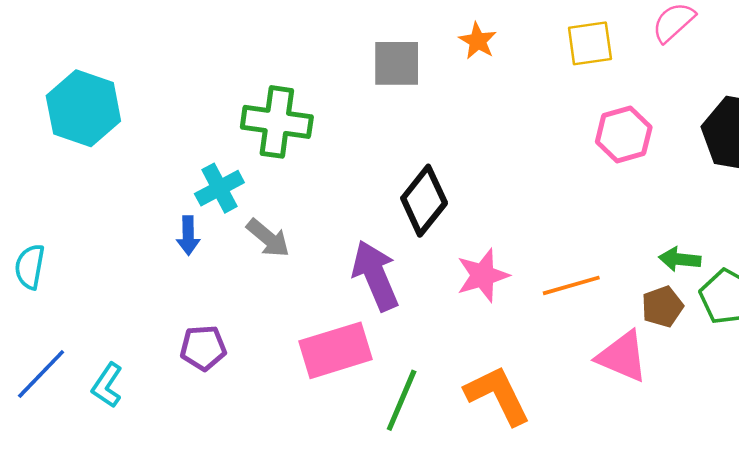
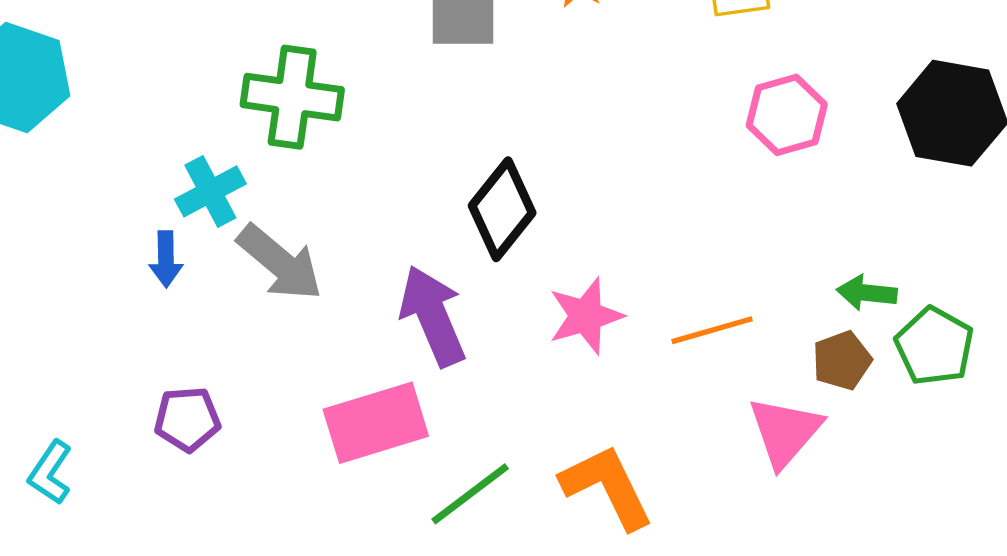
gray arrow: (268, 238) -> (280, 263), size x1.4
pink triangle: (622, 357) -> (785, 432), turned 48
green line: (402, 400) -> (470, 494), turned 30

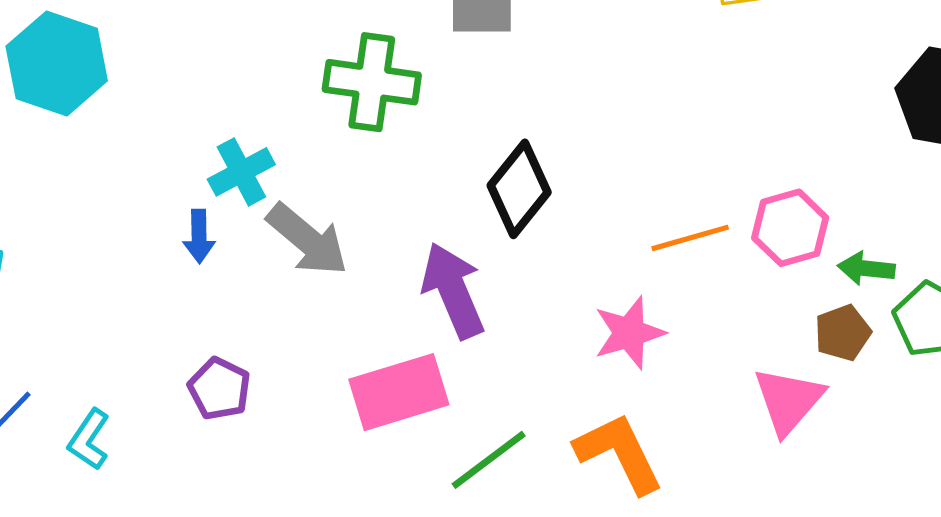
green cross: (292, 97) -> (372, 82), moved
pink hexagon: (787, 115) -> (790, 228), moved
pink star: (586, 316) -> (629, 333), moved
orange line: (712, 330) -> (690, 238), moved
purple pentagon: (187, 419) -> (219, 389), turned 30

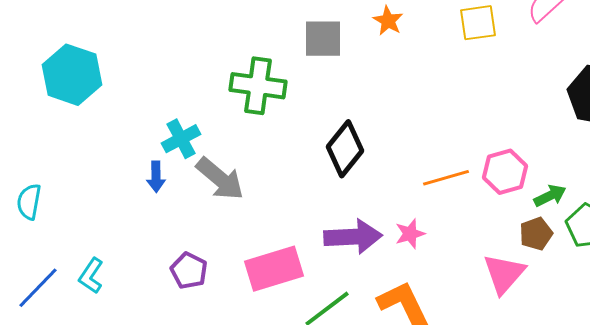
green arrow: (866, 268) -> (550, 196), turned 148
purple arrow: (453, 290) -> (353, 237), moved, turned 110
pink star: (629, 333) -> (410, 234), size x0.7
purple pentagon: (219, 389) -> (189, 271), moved
cyan L-shape: (89, 440) -> (91, 276), moved

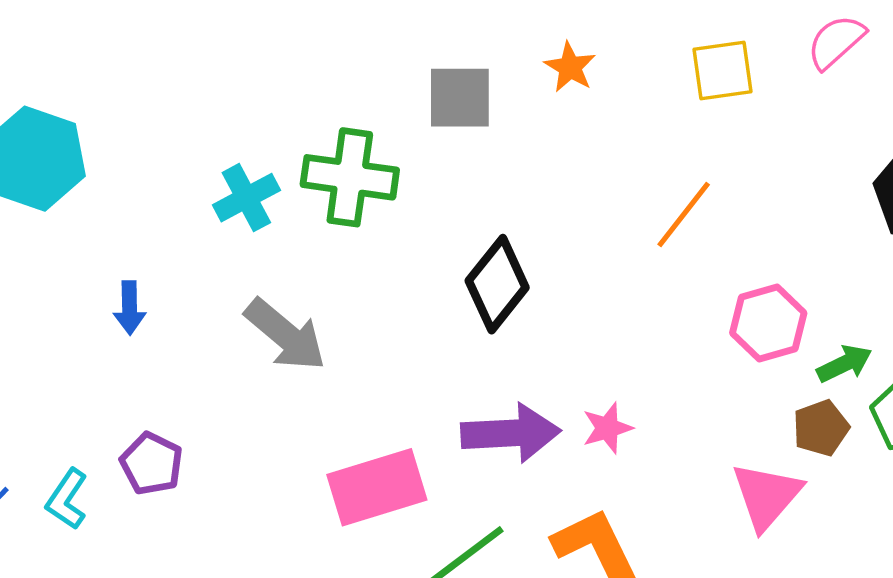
cyan cross: (181, 139) -> (246, 198), moved
blue arrow: (156, 177) -> (130, 308), moved
orange line: (446, 178) -> (684, 215), moved, turned -36
purple pentagon: (189, 271) -> (152, 464), moved

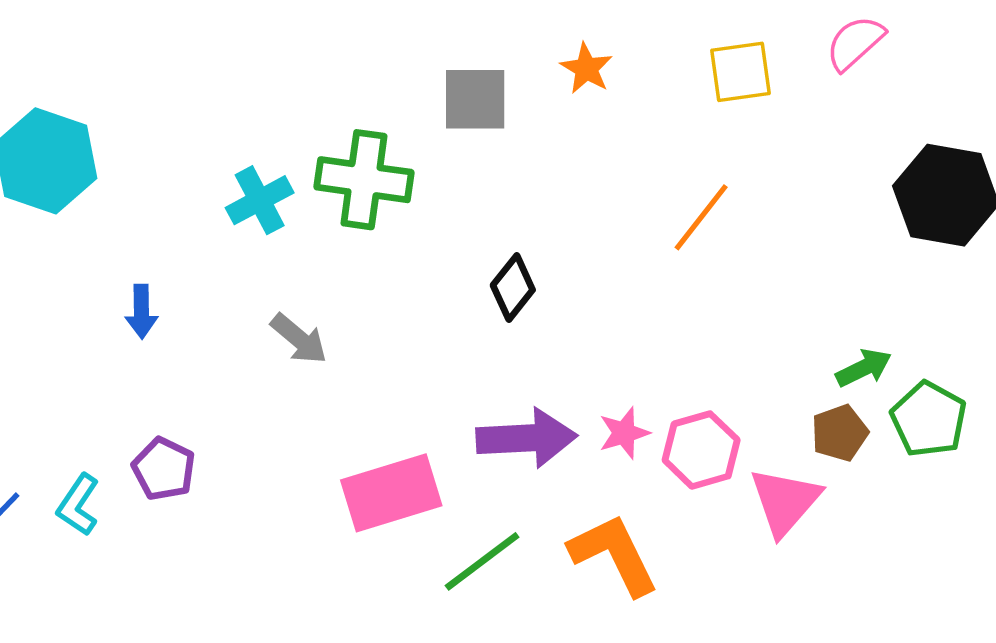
black diamond: (497, 284) -> (513, 287), size x0.7
pink hexagon: (768, 323) -> (701, 450), moved
gray arrow: (285, 335) -> (299, 339), size x0.7

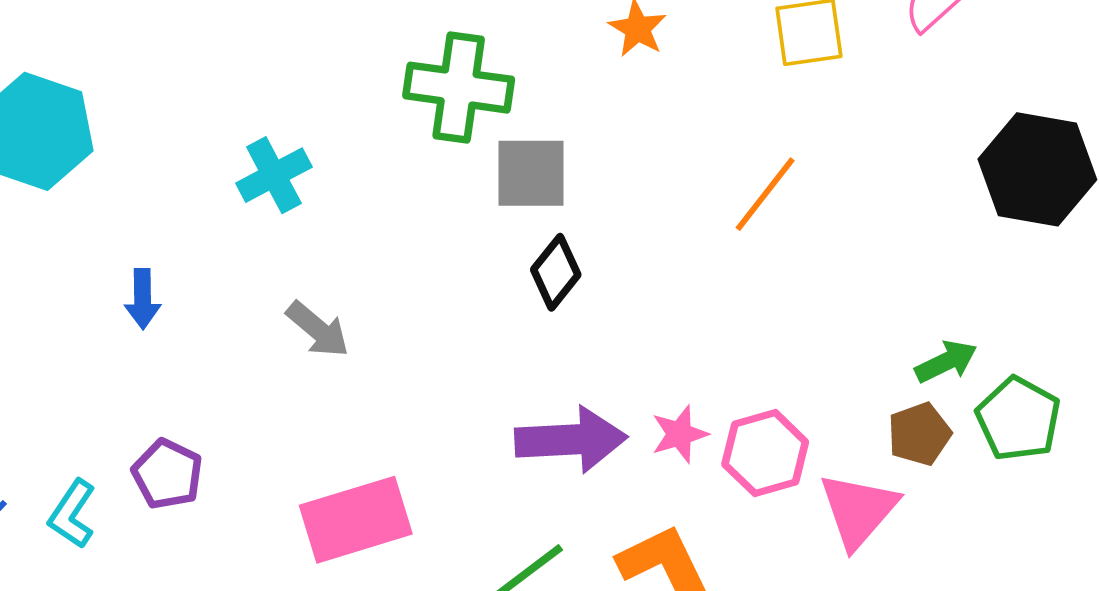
gray square: (475, 99) -> (531, 173), moved
green cross: (364, 180) -> (459, 88), moved
pink rectangle: (391, 493) -> (356, 520), moved

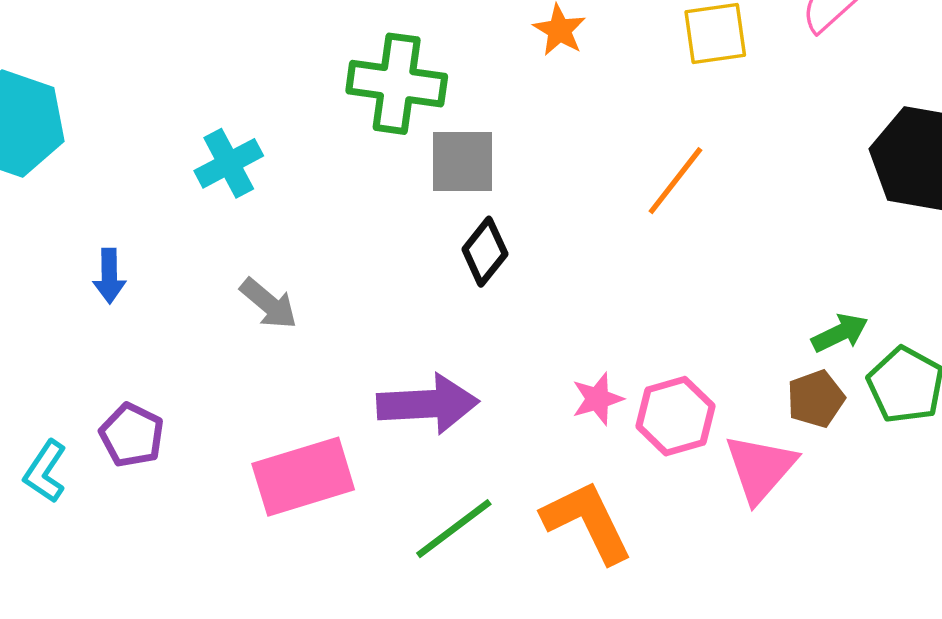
purple arrow: (571, 440) -> (428, 404), moved

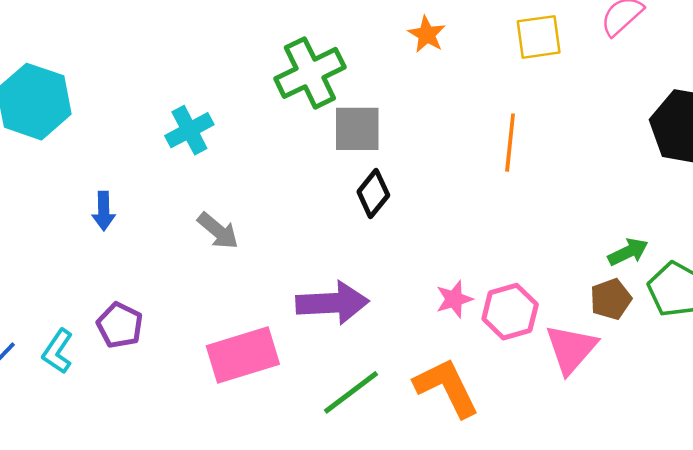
green cross: (397, 84) -> (310, 73), turned -34
orange line: (675, 181) -> (510, 143), turned -32

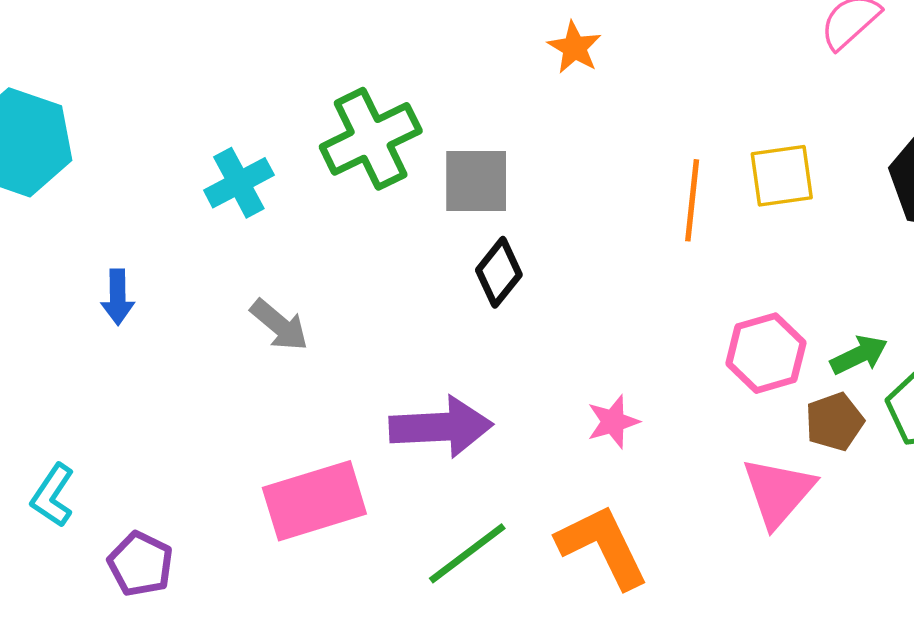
yellow square: (539, 37) -> (782, 176), moved
green cross: (310, 73) -> (371, 139), moved
pink hexagon: (510, 312) -> (766, 353), moved
purple pentagon: (120, 325) -> (141, 564), moved

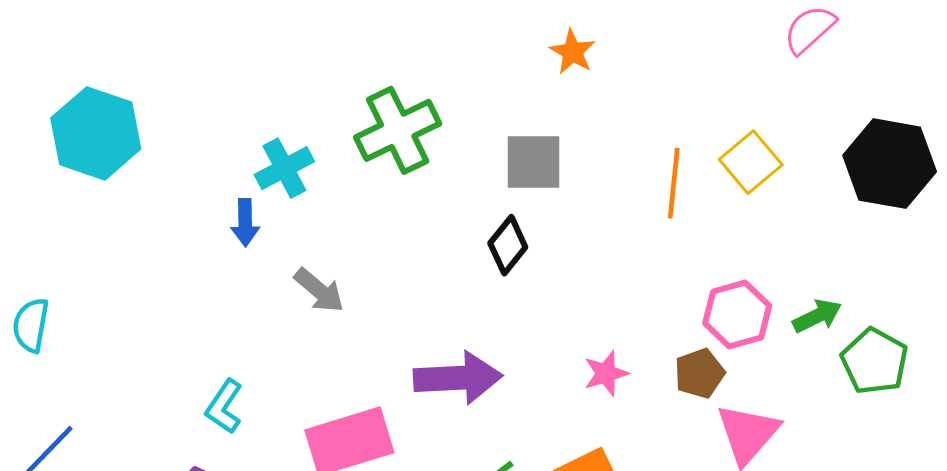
yellow square: (782, 176) -> (751, 162), turned -32
gray square: (476, 181) -> (533, 162), moved
blue arrow: (118, 297) -> (245, 222), moved
brown pentagon: (834, 422) -> (699, 373), moved
cyan L-shape: (53, 495) -> (224, 407), moved

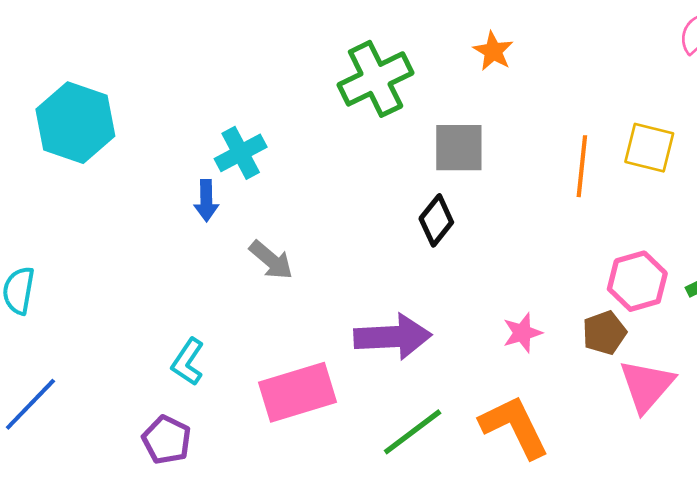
green cross: (398, 130) -> (376, 79), moved
yellow square: (751, 162) -> (649, 148), turned -36

